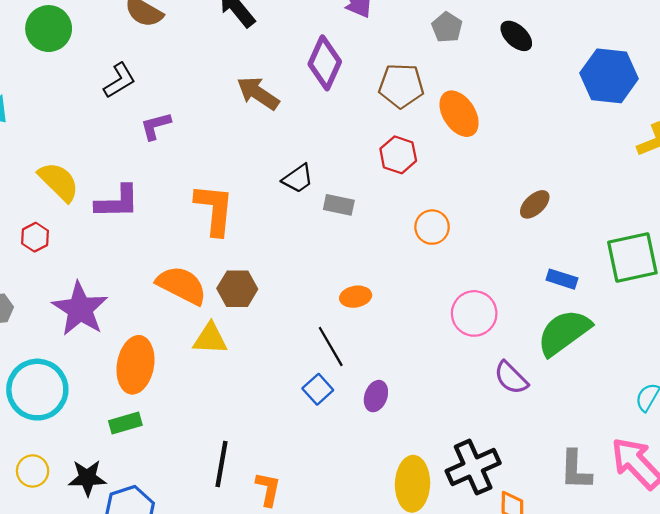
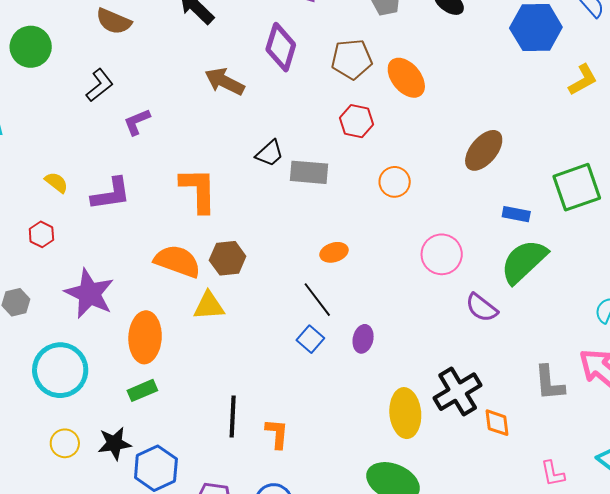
yellow semicircle: (59, 182) -> (56, 182), size x0.6
brown ellipse: (535, 204) -> (484, 150), size x1.5
gray rectangle: (339, 205) -> (309, 172), size x1.4

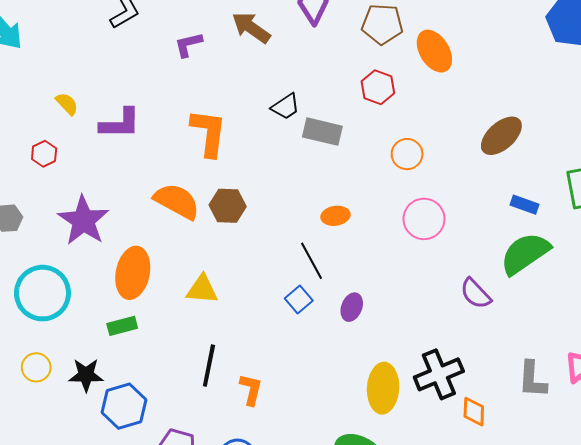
purple L-shape: (137, 122) -> (188, 45), moved
pink circle: (442, 254) -> (424, 219), moved
yellow triangle: (209, 306) -> (202, 289), moved

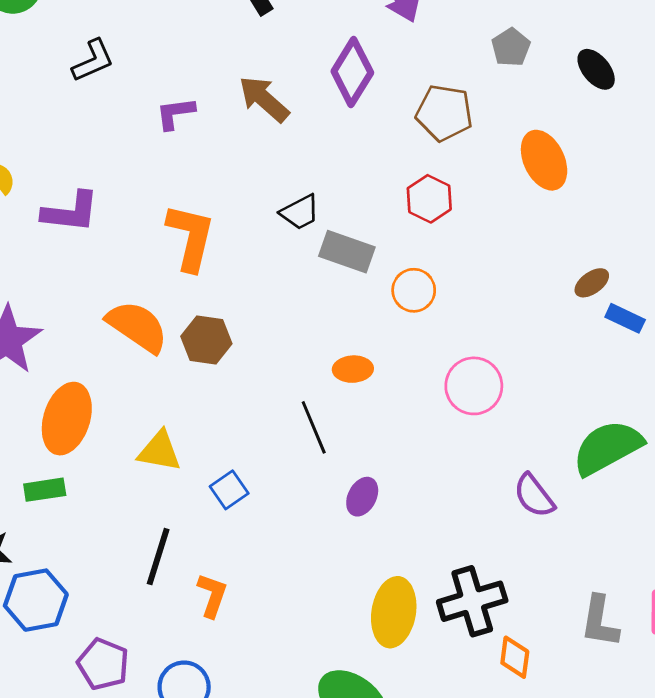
orange ellipse: (434, 51) -> (544, 160), moved
brown ellipse: (501, 136) -> (592, 283), size x0.6
orange circle: (407, 154) -> (414, 290), moved
blue rectangle: (524, 205) -> (625, 318), moved
blue square: (299, 300) -> (229, 490), moved

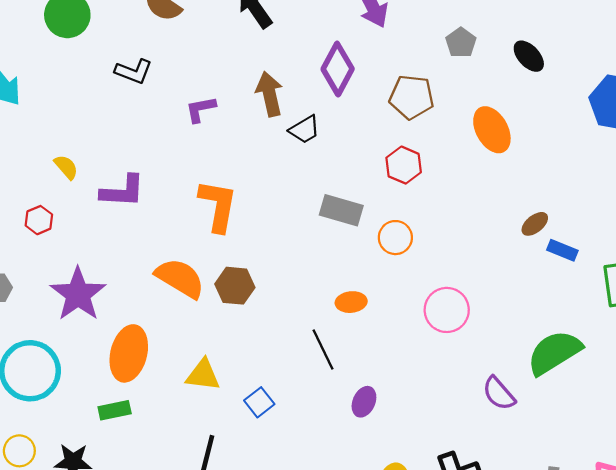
black L-shape: (93, 61) -> (134, 71), turned 48
brown arrow: (264, 99) -> (269, 94), turned 39
black trapezoid: (300, 212) -> (305, 129), moved

